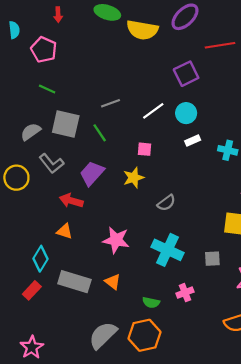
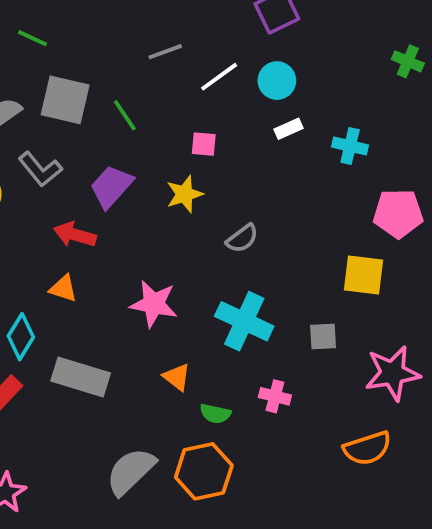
gray line: (111, 103) -> (165, 52), moved
orange triangle: (113, 282) -> (177, 377), moved
pink cross: (185, 293) -> (275, 396), turned 35

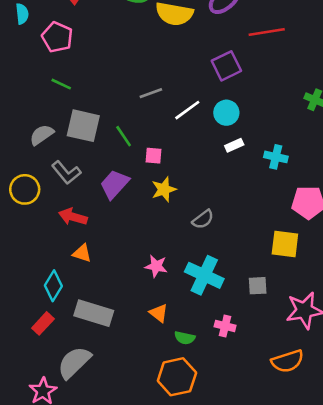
pink square: (204, 144) -> (154, 156), moved
red arrow: (75, 235) -> (73, 217), moved
pink star: (154, 304) -> (156, 266), moved, size x0.7
gray semicircle: (131, 471) -> (74, 362), moved

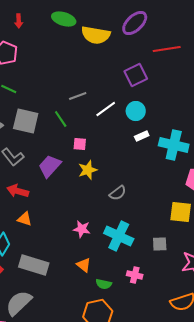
green line: (124, 136) -> (61, 119), moved
cyan cross: (276, 157) -> (174, 145), size x1.6

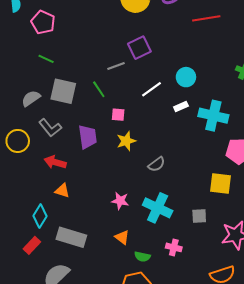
purple square: (136, 75) -> (139, 48), moved
white line: (106, 109) -> (152, 89), moved
cyan circle: (136, 111) -> (186, 77), moved
purple trapezoid: (50, 166) -> (88, 137), turned 130

